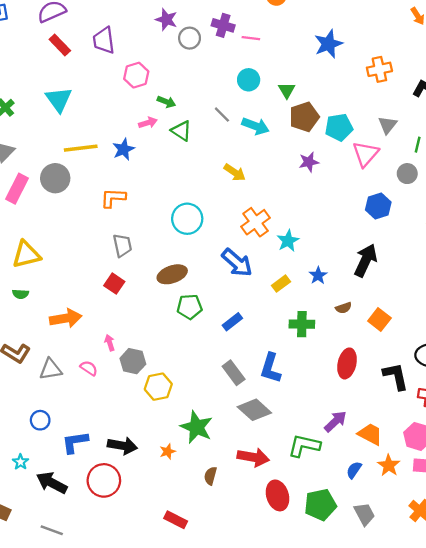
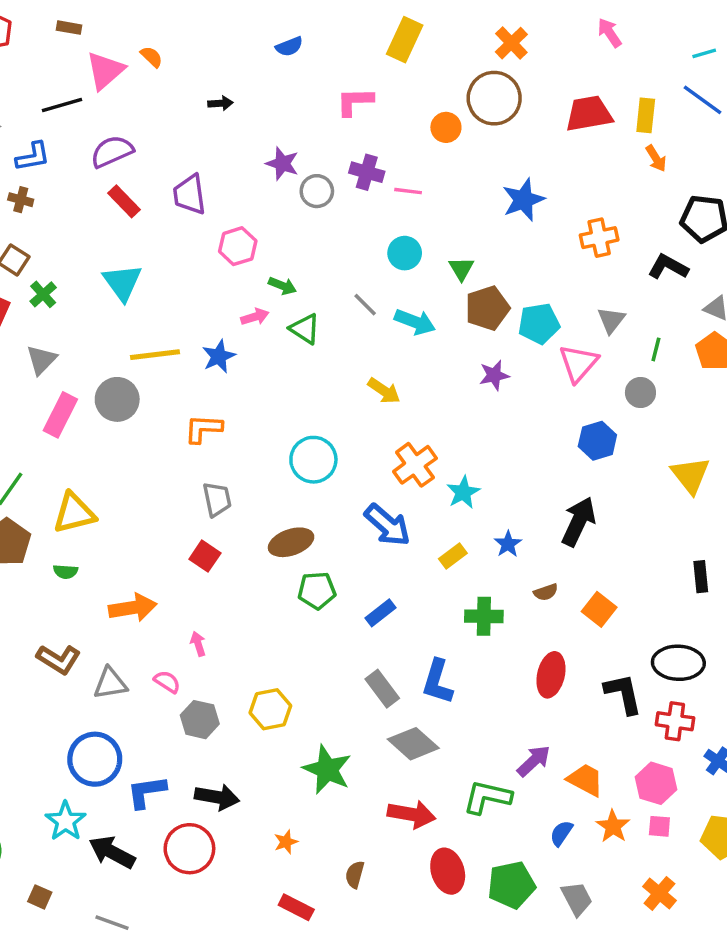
gray hexagon: (133, 361) -> (200, 720), moved
blue circle: (40, 420) -> (95, 759), size x1.8
orange star: (168, 451) -> (286, 842), moved
cyan star: (20, 462) -> (66, 821), size x1.6
brown semicircle: (210, 476) -> (355, 875), moved

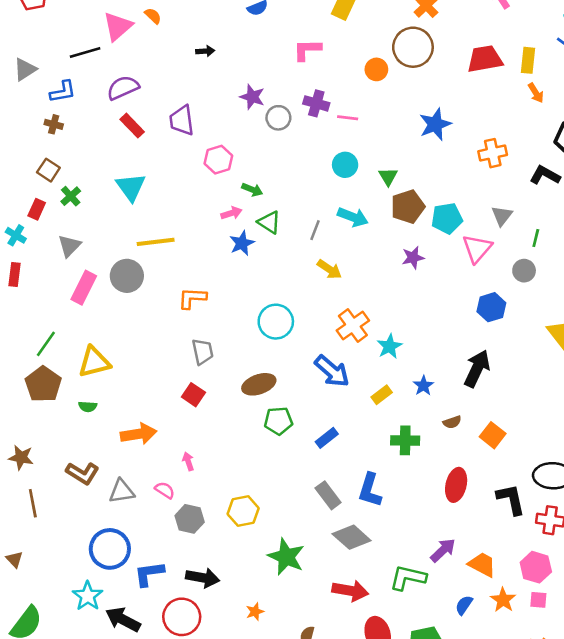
gray line: (365, 305) -> (315, 230), moved, turned 66
blue star: (219, 356) -> (242, 243), moved

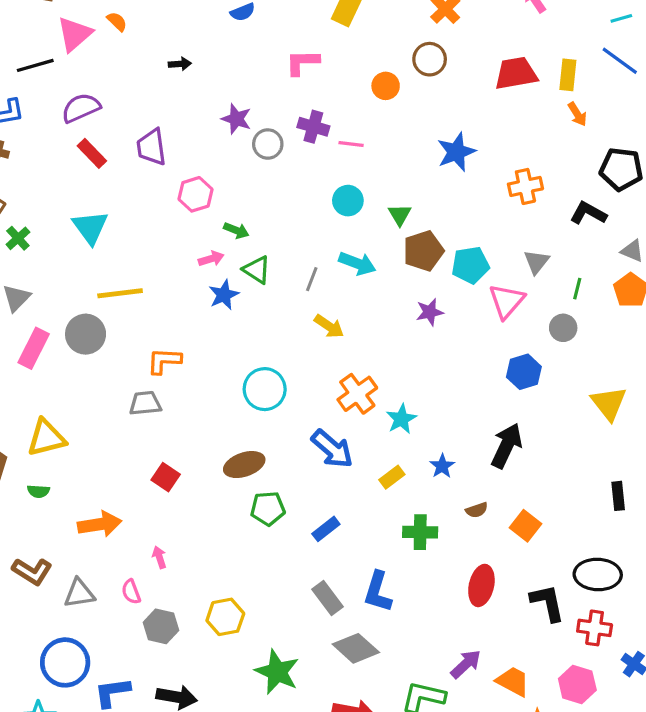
brown circle: (413, 47) -> (430, 59), size x0.7
gray trapezoid: (203, 352) -> (145, 403), moved, turned -84
pink semicircle: (165, 490) -> (131, 592), turned -144

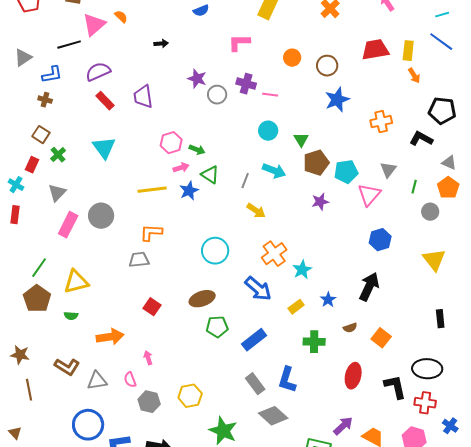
brown circle: (430, 59) -> (327, 66), moved
pink hexagon: (196, 194) -> (171, 143), moved
yellow line: (120, 293) -> (152, 190), moved
gray circle: (563, 328) -> (430, 212), moved
blue rectangle: (326, 529) -> (254, 340), size x1.4

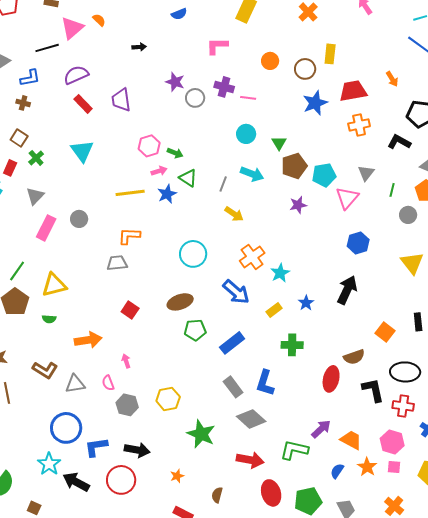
red trapezoid: (375, 50) -> (353, 91), moved
yellow rectangle: (408, 51) -> (330, 54), moved
gray circle: (101, 216) -> (79, 219), size x0.7
brown semicircle: (350, 328) -> (354, 357), moved, size x1.5
orange square: (381, 338) -> (385, 332), moved

